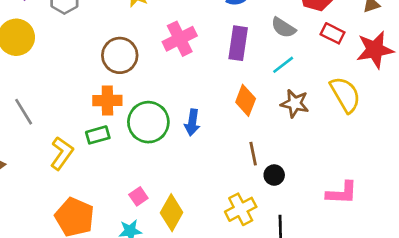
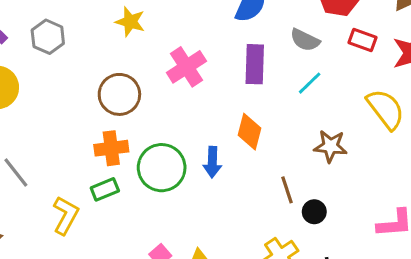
orange diamond: (246, 100) -> (250, 132), moved
brown star: (295, 103) -> (330, 146), moved

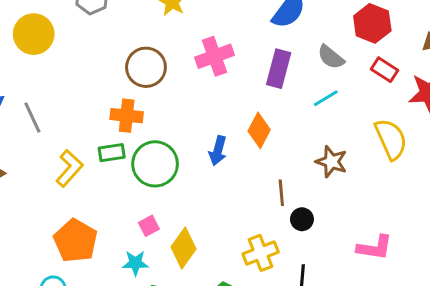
green circle: (162, 168) -> (155, 164), moved

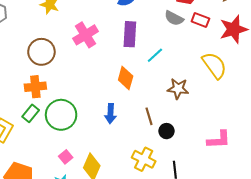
gray semicircle: (331, 57) -> (174, 18), moved
cyan line: (326, 98) -> (155, 55), moved
blue arrow: (218, 151) -> (110, 114), moved
green rectangle: (112, 153) -> (31, 113), turned -30
yellow cross: (261, 253) -> (144, 159), turned -30

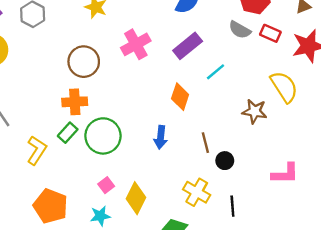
purple rectangle: (130, 34) -> (188, 46), turned 45
brown star: (178, 89) -> (255, 111), moved

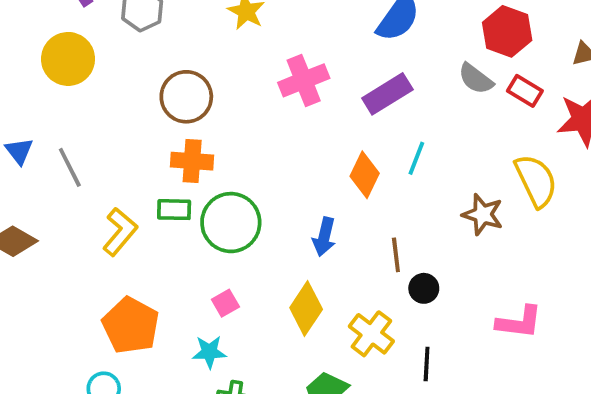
brown circle: (84, 62) -> (186, 97), moved
cyan line: (216, 72) -> (416, 158), moved, turned -36
green rectangle: (68, 133) -> (174, 210), turned 42
yellow diamond: (136, 198) -> (306, 309), moved

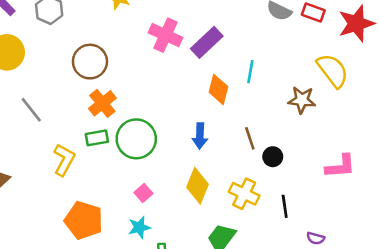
pink cross: (304, 80) -> (165, 35), turned -32
purple rectangle: (387, 94) -> (207, 42), moved
orange cross: (192, 161) -> (102, 103), turned -32
gray line: (70, 167) -> (31, 110), moved

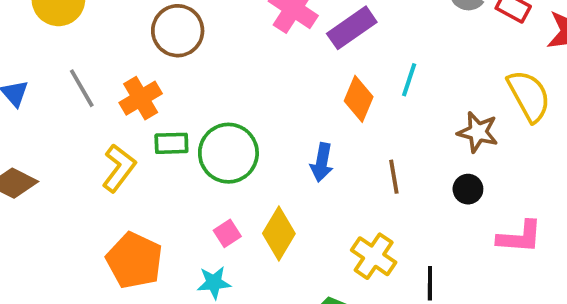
orange cross: (102, 103) -> (141, 98), moved
black circle: (273, 157) -> (468, 189), moved
yellow diamond: (198, 186) -> (279, 233), moved

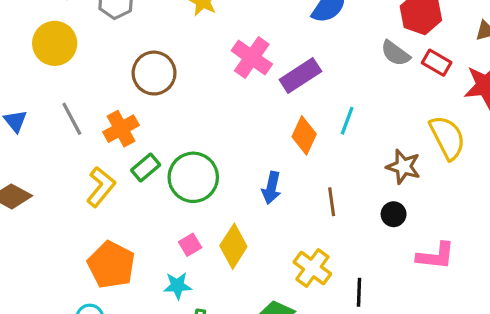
green rectangle: (171, 143) -> (146, 167), turned -40

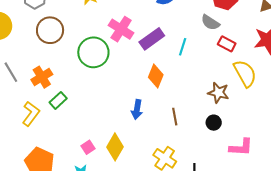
red rectangle: (437, 63) -> (227, 44), moved
brown circle: (154, 73) -> (50, 30), moved
cyan line: (347, 121) -> (183, 47), moved
green circle: (193, 177) -> (93, 52), moved

